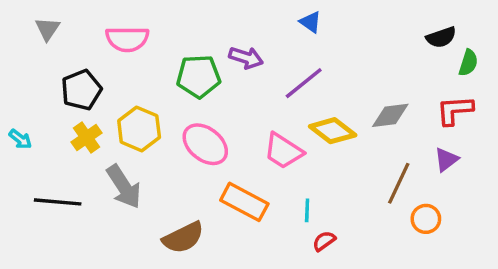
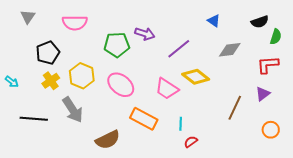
blue triangle: (310, 22) -> (214, 21), moved
gray diamond: (390, 115) -> (230, 50), moved
orange circle: (426, 219) -> (271, 130), moved

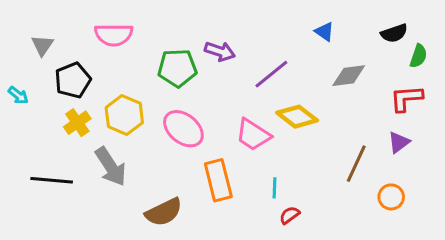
gray triangle: (28, 17) -> (42, 45), moved
cyan arrow: (12, 82) -> (18, 95), moved
orange rectangle: (144, 119) -> (218, 180), turned 48
orange circle: (271, 130) -> (391, 197), moved

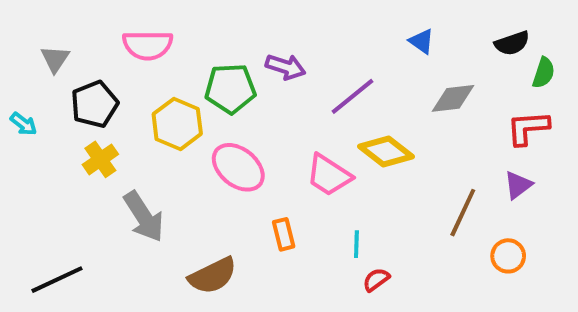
yellow hexagon: (124, 115) -> (177, 124), moved
black line: (52, 180) -> (57, 280), moved, turned -30
orange rectangle: (218, 180) -> (284, 234), size x0.6

